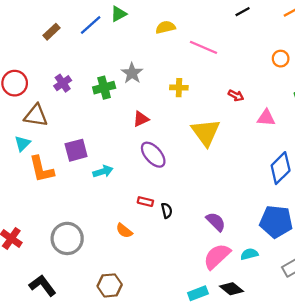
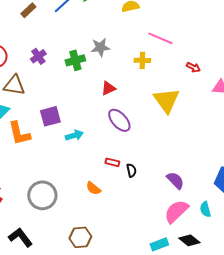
pink line: (203, 47) -> (160, 38), moved
gray star: (132, 73) -> (100, 47), turned 30
cyan semicircle: (249, 254) -> (205, 209), turned -91

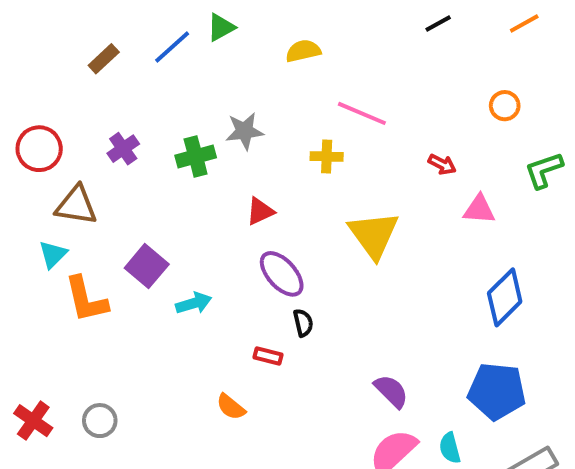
red arrow: (193, 67) -> (442, 164), moved
purple square: (50, 116) -> (147, 266), turned -35
black semicircle: (131, 170) -> (303, 323), moved
gray circle: (42, 195) -> (100, 421), moved, size x0.6

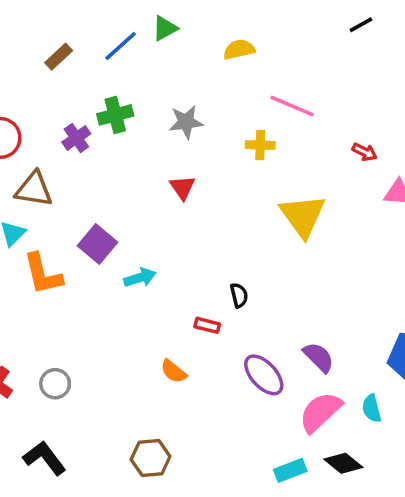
green cross: (196, 157) -> (115, 115), moved
red triangle: (260, 211) -> (182, 187), moved, turned -40
purple ellipse: (282, 274) -> (264, 375), moved

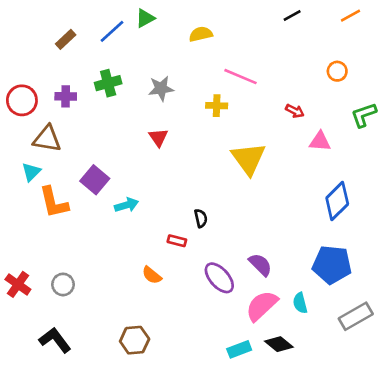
purple cross: (76, 138) -> (66, 96), moved, turned 36

